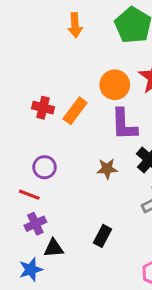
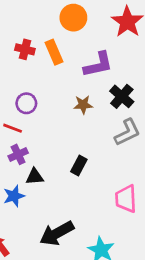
orange circle: (115, 85) -> (73, 18), moved
orange rectangle: (75, 111) -> (54, 52), turned -60
purple L-shape: (124, 124) -> (98, 65), turned -100

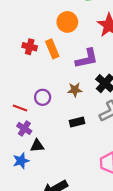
purple circle: (26, 103) -> (43, 97), moved
purple cross: (18, 154) -> (24, 128), turned -32
black rectangle: (79, 166) -> (77, 122), moved, turned 48

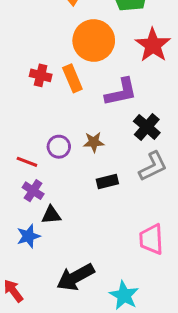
orange circle: (67, 22) -> (94, 40), size x1.4
brown star: (75, 90) -> (94, 142), moved

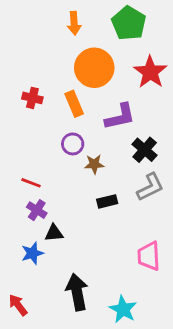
red cross: (41, 75) -> (32, 98), moved
purple circle: (59, 147) -> (73, 144), moved
black arrow: (75, 277) -> (77, 292), turned 108

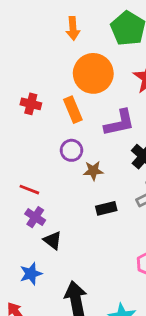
black triangle: (54, 233) -> (53, 240), turned 42
blue star: (32, 253) -> (31, 274), moved

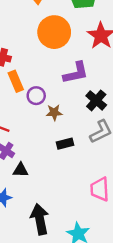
orange rectangle: (73, 110) -> (16, 81), moved
black triangle: (53, 240) -> (21, 170), turned -35

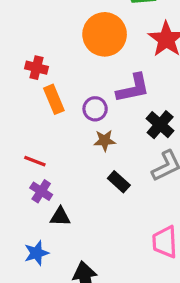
purple circle: (36, 96) -> (95, 109), moved
black rectangle: (65, 144) -> (119, 182), turned 56

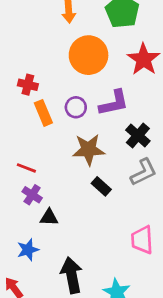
purple circle: (95, 109) -> (76, 107), moved
brown star: (105, 141) -> (89, 150), size x1.6

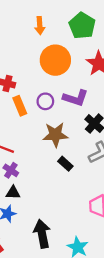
purple L-shape: (114, 103) -> (75, 98), turned 30
black triangle: (49, 217) -> (13, 193), moved

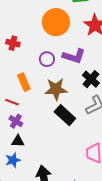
orange rectangle: (20, 106) -> (24, 82), moved
black rectangle: (65, 164) -> (65, 115), size x1.5

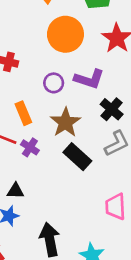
brown star: (56, 89) -> (65, 122), turned -30
purple cross: (16, 121) -> (30, 147), moved

